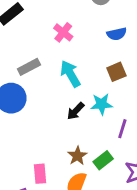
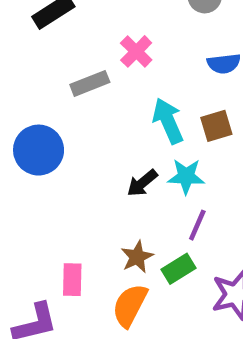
gray rectangle: (29, 67) -> (90, 83), moved
cyan arrow: (70, 74) -> (168, 121), moved
purple line: (122, 129) -> (197, 225), moved

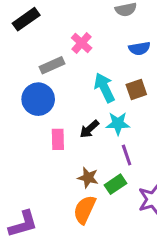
blue circle: (39, 150) -> (38, 99), moved
purple line: (197, 225) -> (127, 155), turned -40
brown star: (137, 257) -> (88, 178), turned -30
pink rectangle: (72, 280) -> (58, 139), moved

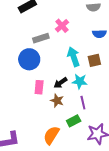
brown star: (88, 178) -> (57, 101), moved

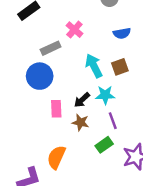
orange semicircle: (51, 135) -> (56, 157), moved

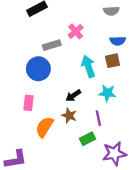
brown square: (120, 67) -> (113, 61), moved
cyan star: (105, 95) -> (107, 93), moved
pink rectangle: (56, 109) -> (29, 103), moved
orange semicircle: (56, 157) -> (44, 127), moved

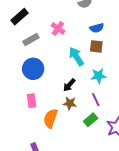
gray rectangle: (52, 45) -> (31, 39), moved
brown square: (113, 61) -> (96, 46), turned 32

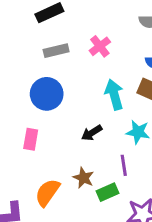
brown star: (70, 103) -> (83, 178), moved
orange semicircle: (50, 118) -> (47, 193), moved

